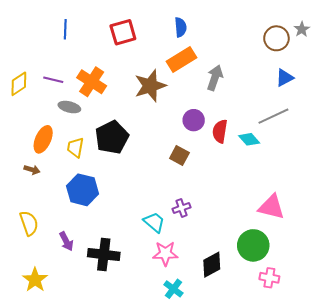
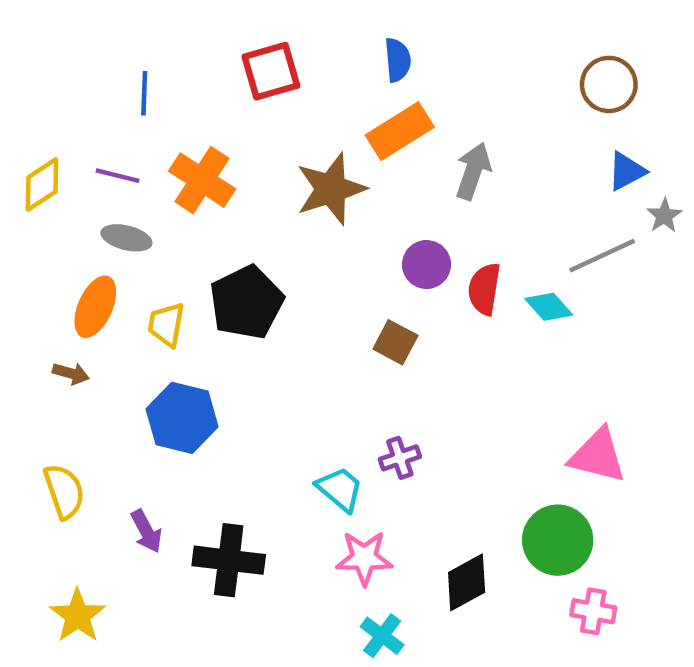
blue line: (65, 29) -> (144, 93), moved
gray star: (302, 29) -> (664, 216), moved
gray ellipse: (69, 107) -> (126, 238), moved

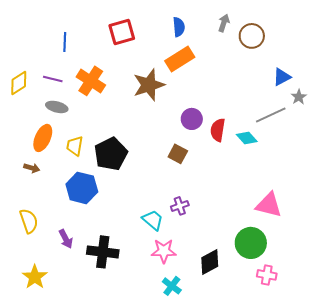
brown circle: (609, 84) -> (252, 36), moved
gray arrow: (473, 171) -> (224, 23), moved, size x0.7
black pentagon: (246, 302) -> (111, 154), moved

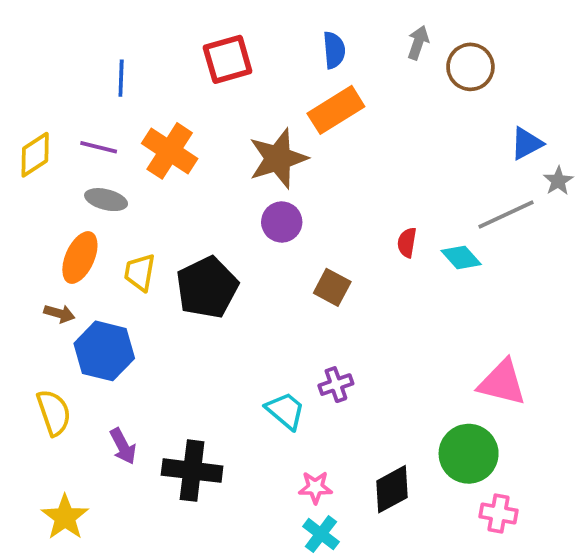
purple circle: (192, 119) -> (282, 222), moved
red semicircle: (218, 130) -> (407, 243), size x0.7
blue hexagon: (82, 188) -> (104, 351), moved
pink star: (164, 251) -> (315, 487), moved, size x0.7

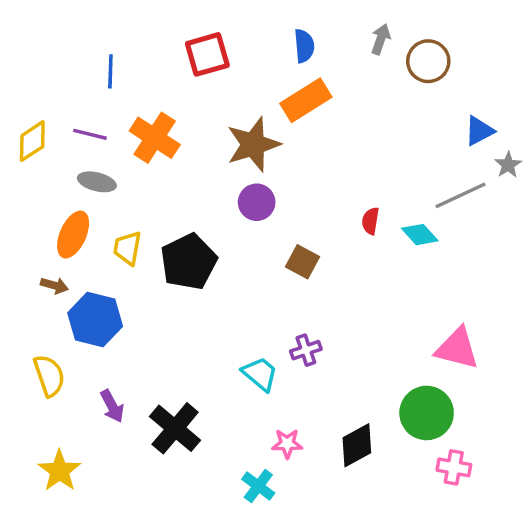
black cross: (192, 471) -> (175, 428), turned 33
cyan cross: (321, 534) -> (258, 486), moved

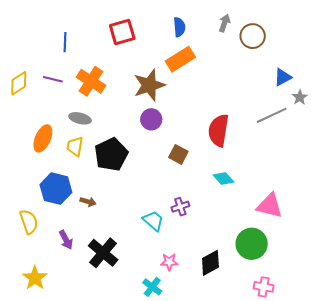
gray ellipse: (97, 182) -> (80, 118), moved
red semicircle: (370, 221) -> (218, 130), size x2.0
cyan diamond: (420, 235) -> (223, 179), moved
brown arrow: (54, 286) -> (88, 202), moved
pink cross: (454, 467) -> (264, 287), moved

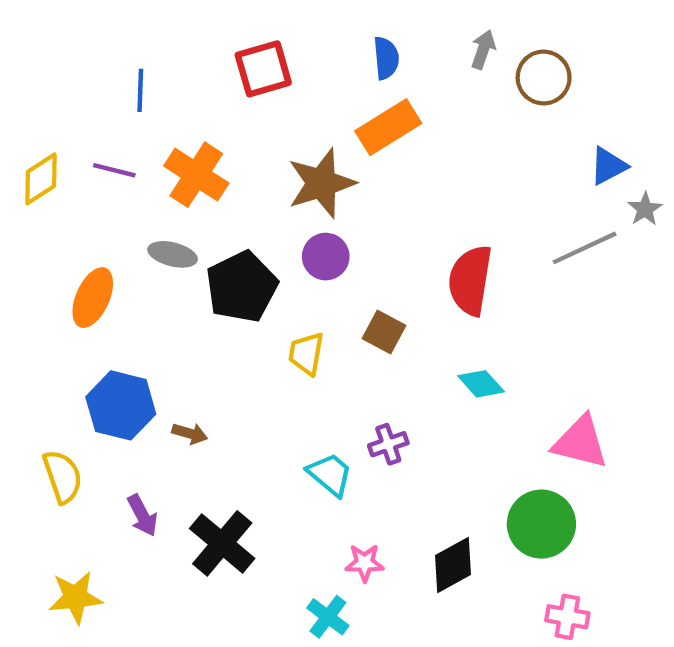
yellow trapezoid: (75, 146) -> (306, 354), moved
black pentagon: (111, 154) -> (242, 287), moved
yellow star: (35, 278) -> (75, 597), turned 30

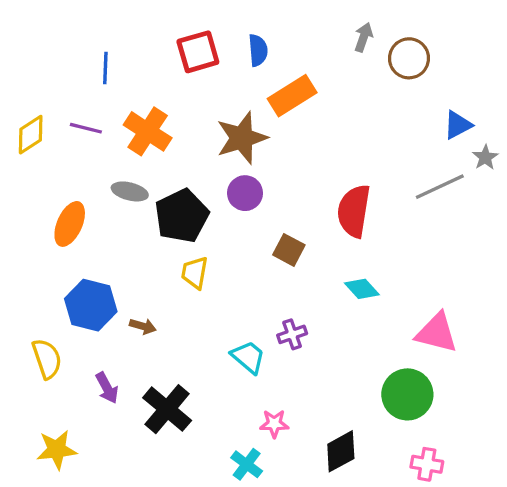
blue semicircle: (386, 58) -> (258, 50), moved
yellow trapezoid: (306, 354) -> (195, 273), moved
black diamond: (453, 565) -> (341, 451), moved

